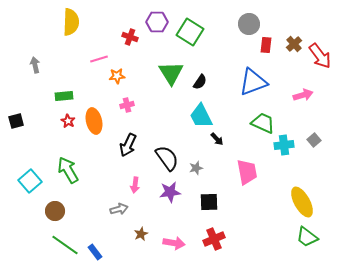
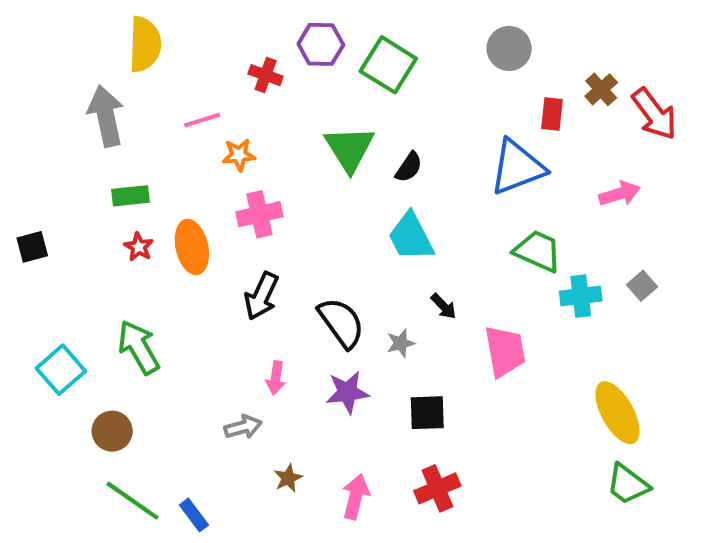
red rectangle: (266, 45) -> (552, 114), moved
gray arrow: (35, 65) -> (106, 116), moved, size x1.8
pink cross: (127, 105) -> (259, 214), size x1.5
black arrow: (217, 139) -> (444, 306), moved
pink arrow: (174, 243) -> (356, 497), turned -85

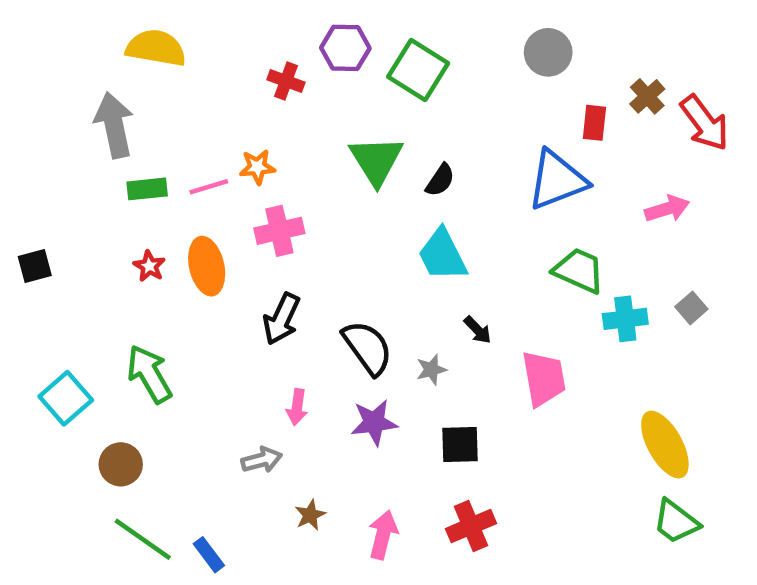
yellow semicircle: (145, 44) -> (156, 48), turned -82
pink line: (202, 120) -> (209, 187), moved
green rectangle: (130, 196) -> (147, 189), moved

